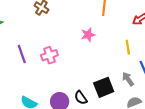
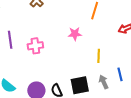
yellow line: (128, 47) -> (99, 56), moved

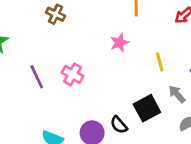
pink cross: (35, 46) -> (73, 74), turned -35

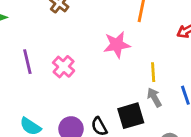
pink star: (119, 43) -> (117, 45), size x1.4
gray arrow: (177, 94) -> (154, 97), moved

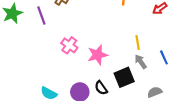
pink star: (117, 45) -> (98, 55), moved
purple line: (27, 62) -> (41, 16), moved

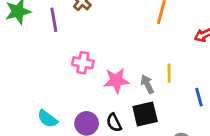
pink cross: (69, 45) -> (83, 63), turned -35
gray arrow: (141, 62) -> (147, 84), moved

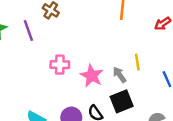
pink star: (116, 80) -> (92, 76), turned -30

